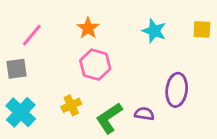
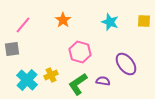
pink hexagon: (95, 65) -> (80, 52), moved
purple ellipse: (177, 90) -> (126, 64), turned -45
cyan cross: (21, 112) -> (27, 80), moved

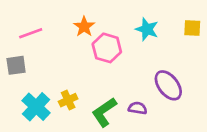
pink line: (23, 25) -> (31, 33), turned 30
pink hexagon: (80, 52) -> (107, 48), moved

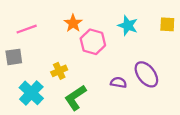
yellow cross: (68, 100) -> (59, 71), moved
purple semicircle: (138, 108) -> (118, 82), moved
green L-shape: (104, 112) -> (75, 98), moved

